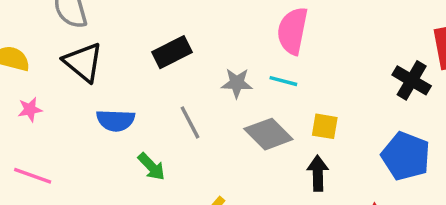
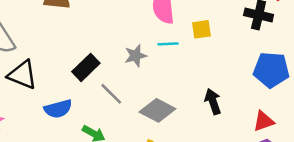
black rectangle: (172, 52) -> (86, 67), moved
yellow square: (325, 126) -> (201, 29), moved
gray diamond: (268, 134) -> (157, 110), moved

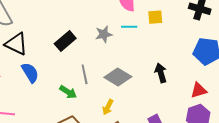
gray line: (111, 94) -> (85, 74), moved, turned 30
blue semicircle: (58, 109) -> (30, 73), moved, turned -110

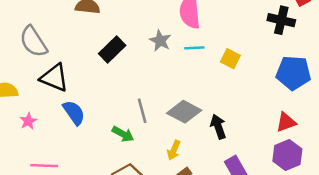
yellow square: (155, 17) -> (230, 59), moved, turned 35
gray star: (104, 34) -> (160, 41), moved, turned -30
black rectangle: (65, 41) -> (112, 50), moved
black arrow: (161, 73) -> (218, 127), moved

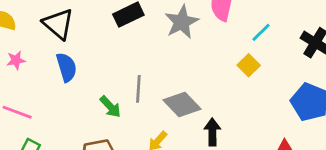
gray star: (160, 41) -> (182, 22), size x1.4
cyan line: (194, 48) -> (261, 32), moved, turned -60

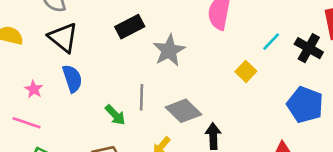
gray star: (182, 22) -> (169, 50), moved
cyan line: (261, 32) -> (271, 42), moved
pink star: (16, 60) -> (34, 89), moved, turned -30

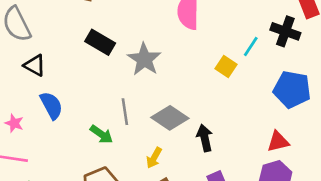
black rectangle: (130, 27) -> (100, 42), turned 68
black triangle: (63, 37) -> (35, 65), size x0.7
cyan line: (271, 42) -> (251, 46), moved

